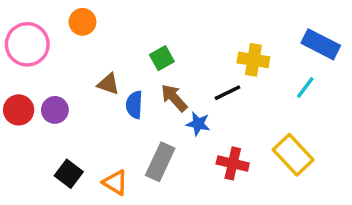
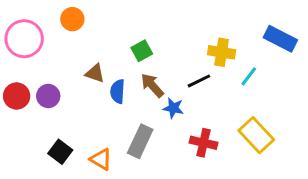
cyan line: (305, 87) -> (249, 76), moved

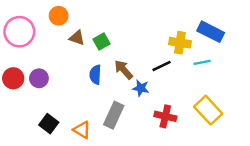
blue rectangle: (280, 39) -> (211, 32), moved
green square: (142, 51) -> (102, 41), moved
brown triangle: (95, 73) -> (77, 38), moved
cyan line: (249, 76) -> (202, 62), turned 42

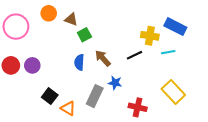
brown triangle: (77, 38) -> (71, 19), moved
blue star: (141, 88) -> (115, 83), moved
red cross: (165, 116) -> (138, 107), moved
black square: (49, 124) -> (50, 96), moved

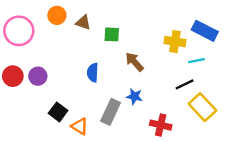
green square: (84, 35) -> (112, 34), moved, turned 32
black line: (134, 55) -> (185, 84), moved
brown arrow: (103, 58) -> (134, 62), moved

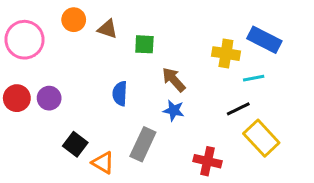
blue star: (134, 96) -> (174, 110), moved

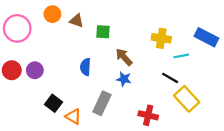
blue rectangle: (264, 40) -> (206, 37), moved
black line: (238, 109) -> (170, 78), turned 56

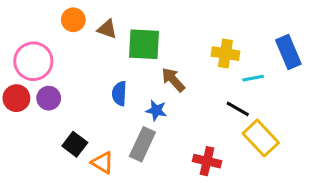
pink circle: (17, 28) -> (33, 61), moved
green square: (103, 32) -> (144, 44), size x1.6
blue rectangle: (206, 37) -> (288, 52), turned 40
blue star: (124, 79) -> (156, 110), moved

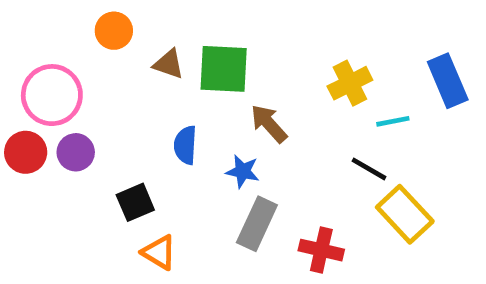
brown triangle: (107, 29) -> (169, 64), moved
yellow cross: (225, 54) -> (350, 83), turned -36
black square: (75, 144) -> (135, 202), moved, turned 30
gray rectangle: (142, 144) -> (257, 224), moved

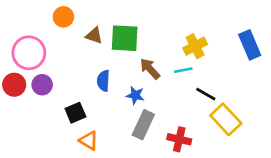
cyan line: (393, 121) -> (183, 70), moved

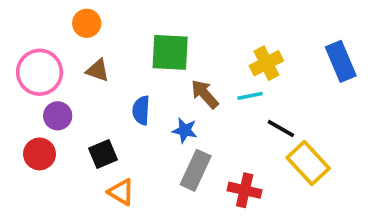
brown triangle: (94, 35) -> (98, 70), moved
red circle: (14, 85) -> (40, 154), moved

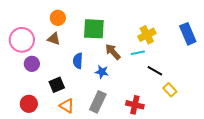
orange circle: (87, 23) -> (58, 18), moved
red circle: (40, 154) -> (29, 104), moved
yellow rectangle: (308, 163) -> (170, 90), size x0.6
gray rectangle: (196, 170) -> (98, 102), moved

